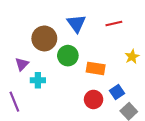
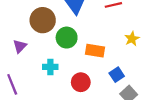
cyan cross: (38, 80) -> (50, 67), moved
red circle: (94, 99) -> (81, 82), moved

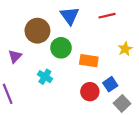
cyan cross: (50, 67) -> (45, 77), turned 32
red circle: (81, 82) -> (90, 92), moved

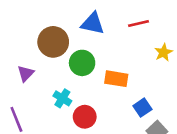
blue triangle: (70, 16) -> (93, 24), turned -42
yellow star: (125, 49) -> (163, 52), moved
red circle: (90, 92) -> (85, 117), moved

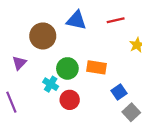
green circle: (82, 63) -> (67, 68), moved

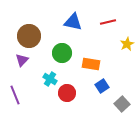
brown circle: (43, 36) -> (29, 36), moved
green circle: (67, 68) -> (62, 53), moved
blue square: (119, 92) -> (102, 86), moved

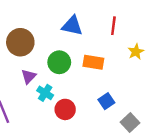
red line: (108, 22) -> (113, 26), turned -70
purple triangle: (22, 60) -> (29, 76), moved
orange rectangle: (91, 64) -> (93, 62), moved

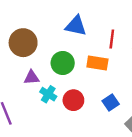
red line: (113, 26) -> (112, 39), moved
purple triangle: (29, 76) -> (31, 77), turned 42
red circle: (65, 109) -> (73, 100), moved

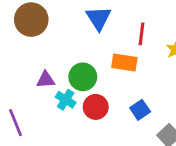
blue triangle: (76, 26) -> (99, 18), turned 45
brown circle: (23, 43) -> (31, 20), moved
green circle: (63, 63) -> (83, 77), moved

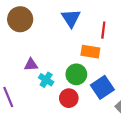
green circle: (83, 77) -> (76, 74), moved
red circle: (96, 107) -> (69, 98), moved
blue square: (140, 110) -> (102, 87), size x1.5

